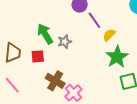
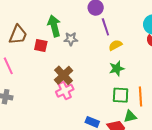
green star: (117, 57) -> (117, 68), size x0.7
brown cross: (55, 81) -> (64, 75), moved

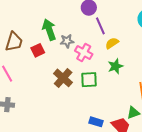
red square: (41, 45) -> (38, 50), turned -32
pink cross: (65, 91) -> (84, 52), moved, turned -30
green square: (121, 95) -> (89, 80), moved

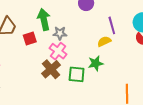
purple line: (100, 26) -> (112, 25), moved
pink cross: (84, 52) -> (58, 51), moved
green star: (115, 66) -> (96, 63), moved

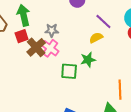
green arrow: (44, 19) -> (24, 15), moved
purple line: (112, 25) -> (103, 22), turned -30
brown cross: (51, 69) -> (36, 47), moved

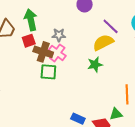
yellow semicircle: (96, 38) -> (103, 42), size x1.5
brown cross: (36, 47) -> (43, 52), turned -30
green square: (69, 71) -> (48, 72), moved

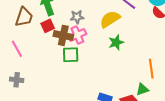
yellow semicircle: (103, 42) -> (110, 19), moved
pink cross: (57, 53) -> (77, 35), turned 36

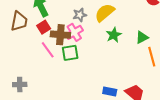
gray star: (77, 17) -> (80, 15), moved
pink line: (17, 49) -> (48, 50), moved
green triangle: (142, 89) -> (142, 37), moved

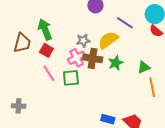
red square: (44, 27) -> (46, 50), turned -32
brown cross: (60, 35) -> (93, 58), moved

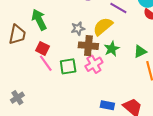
red square: (46, 50) -> (42, 48), moved
pink cross: (77, 58) -> (94, 64), moved
gray cross: (19, 106) -> (17, 98), turned -32

